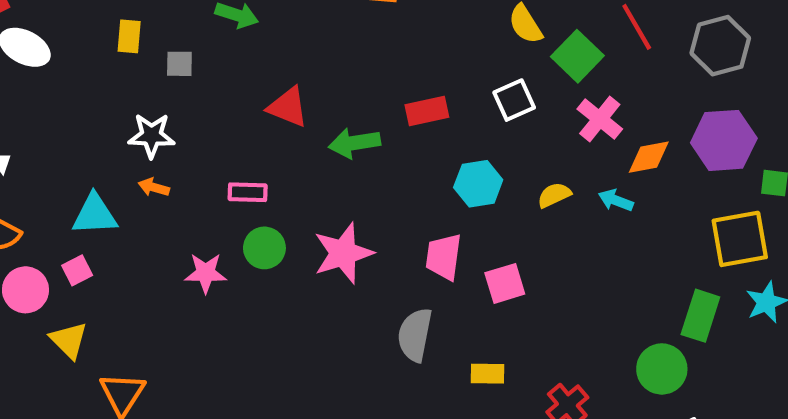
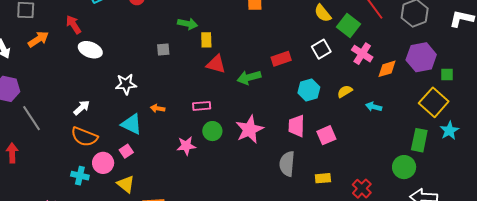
yellow rectangle: (129, 36) -> (206, 40), moved
white star: (151, 136) -> (126, 84), moved
cyan arrow: (616, 200) -> (374, 107), moved
cyan triangle: (95, 215) -> (131, 124), turned 35
yellow square: (740, 239) -> (434, 102), turned -32

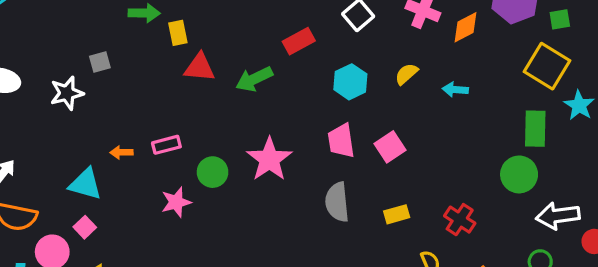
gray square: (163, 50) -> (100, 62), moved
white star: (126, 84) -> (67, 93), moved
pink rectangle: (202, 106) -> (166, 145), moved

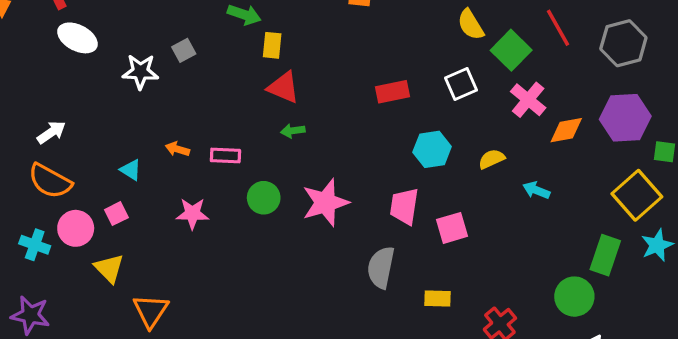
gray square: (100, 62) -> (184, 50), turned -30
green arrow: (254, 79) -> (293, 131), moved, size x0.6
cyan triangle: (85, 184) -> (131, 170), size x0.6
pink star: (176, 202) -> (192, 214), moved

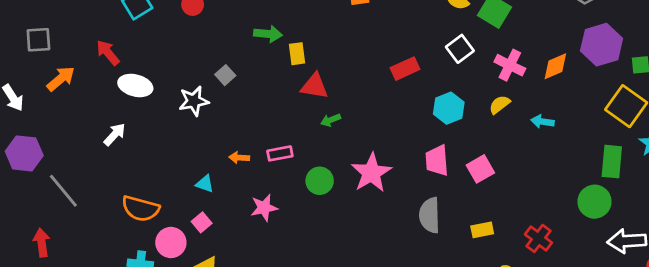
pink cross: (528, 100) -> (510, 65), moved
white arrow: (51, 132) -> (115, 134), moved

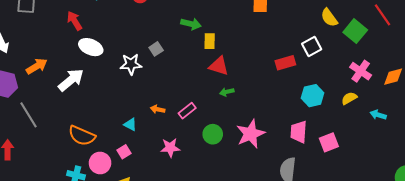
white square: (460, 49) -> (312, 47), moved
orange arrow: (61, 79) -> (37, 66), moved
white arrow: (115, 134) -> (71, 80), size x1.5
pink rectangle: (280, 153) -> (187, 111), turned -36

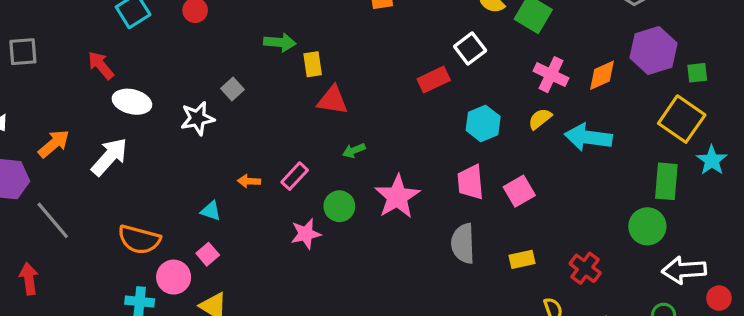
green arrow: (227, 92) -> (354, 150), moved
cyan arrow: (378, 115) -> (588, 137), size x1.8
pink star: (170, 148) -> (306, 234), moved

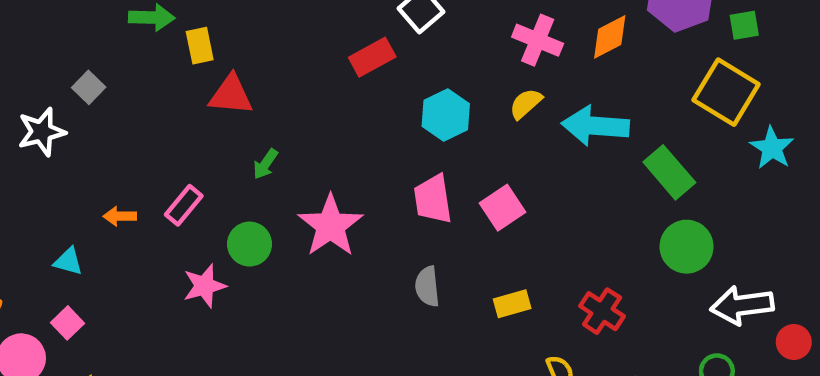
green arrow: (354, 150) -> (265, 164), turned -30
green rectangle: (666, 181) -> (669, 172), moved, turned -42
gray semicircle: (463, 244) -> (427, 286), size x0.7

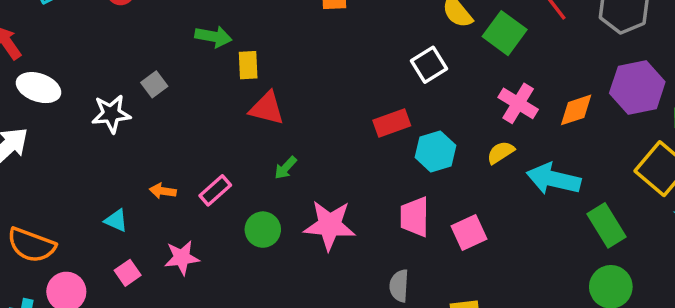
red rectangle: (372, 57) -> (392, 123), moved
pink star: (331, 226) -> (330, 225), turned 30
pink star: (204, 286) -> (182, 258), moved
pink square: (67, 323) -> (128, 273), moved

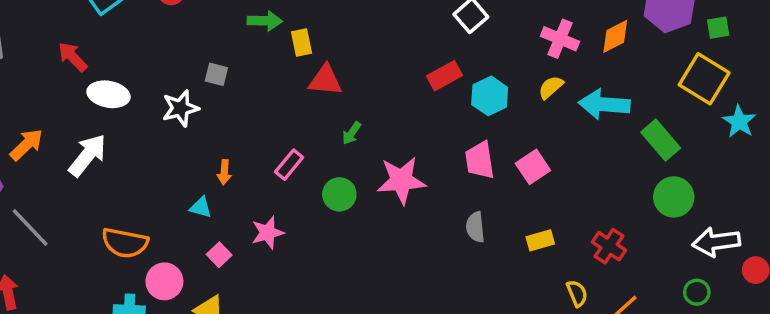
gray square: (154, 84) -> (216, 74), turned -30
orange arrow: (163, 191) -> (224, 172), moved, turned -85

